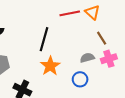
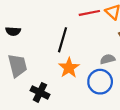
blue circle: (80, 79) -> (100, 82), size x1.5

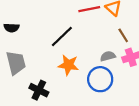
black line: (63, 40) -> (62, 36), turned 30
orange star: (69, 68) -> (68, 65), turned -30

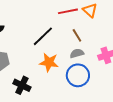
brown line: (123, 35) -> (77, 35), moved
gray semicircle: (108, 56) -> (77, 53), moved

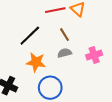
blue circle: (78, 75) -> (50, 88), moved

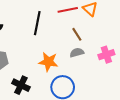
black line: (30, 36) -> (37, 23), moved, turned -35

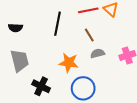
brown line: (77, 34) -> (89, 35), moved

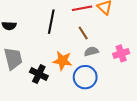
black cross: (41, 86) -> (39, 74), moved
blue circle: (83, 88) -> (85, 77), moved

